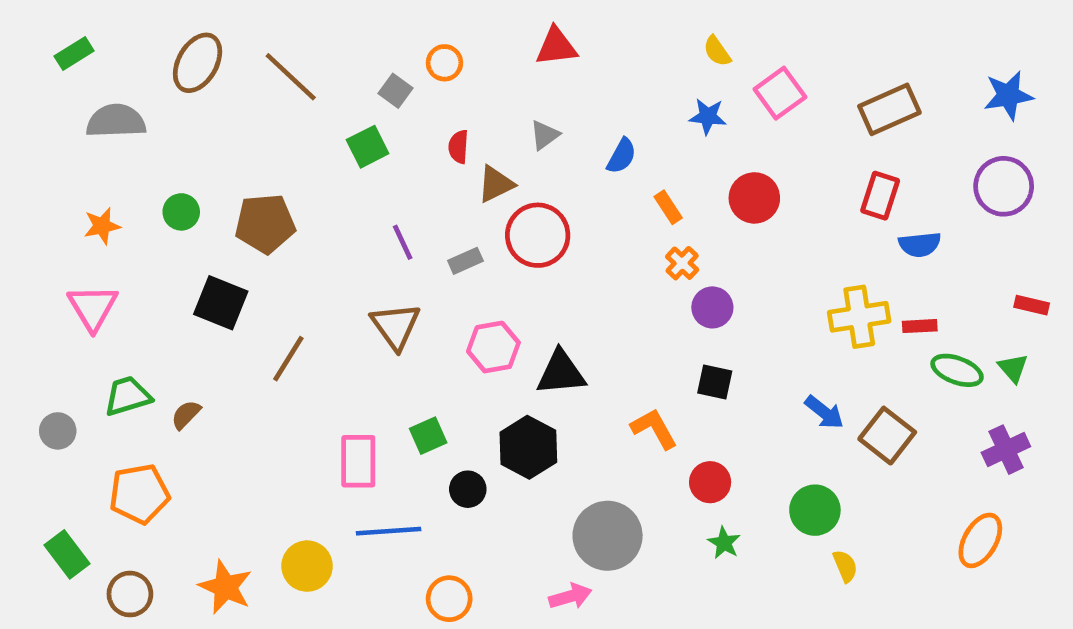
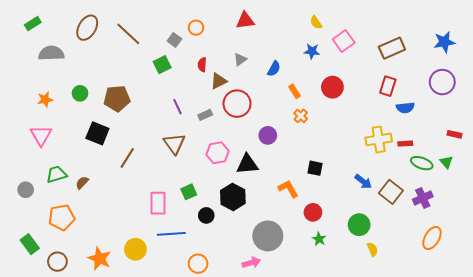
purple circle: (712, 307) -> (268, 135), moved
purple cross: (1006, 450) -> (423, 198), moved

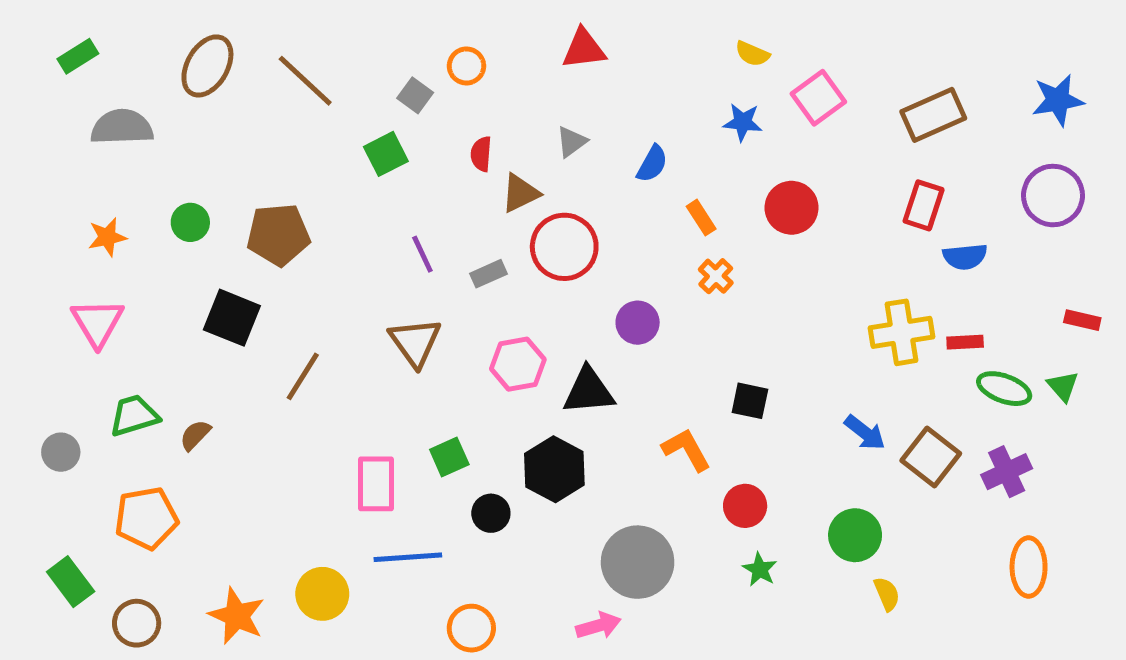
yellow semicircle: (316, 23) -> (752, 54), turned -32
orange ellipse: (432, 238) -> (1029, 567), turned -30

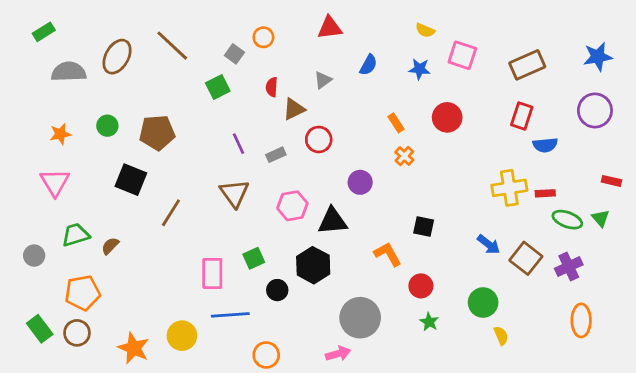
brown ellipse: (207, 66) -> (117, 57), moved
pink square: (818, 98) -> (462, 55), turned -36
blue semicircle: (652, 164) -> (368, 65), moved
red circle: (564, 247) -> (319, 139), size x0.7
brown circle: (137, 623) -> (77, 333), moved

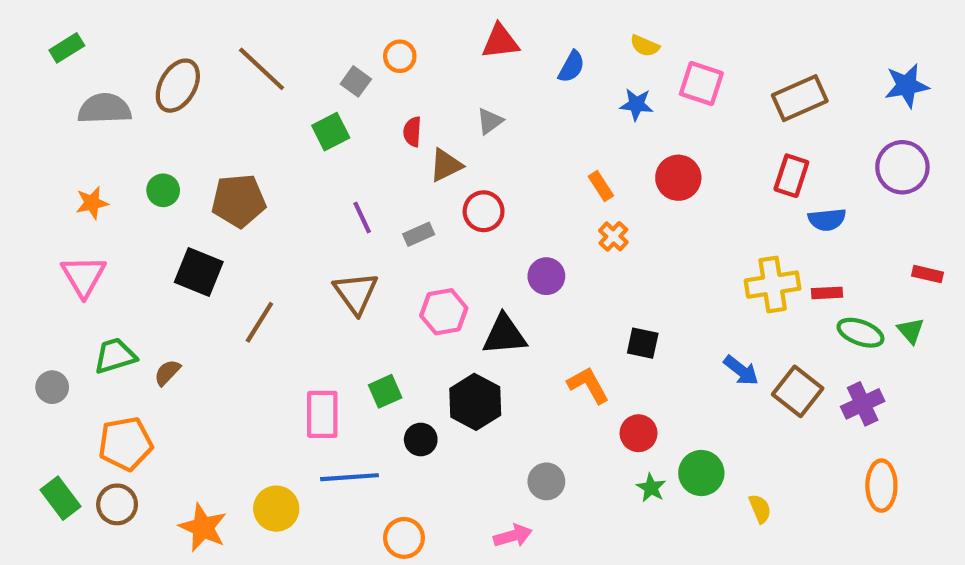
blue semicircle: (368, 65) -> (572, 67), moved
green circle: (483, 302) -> (701, 473), moved
gray circle: (360, 318) -> (546, 481), size x0.6

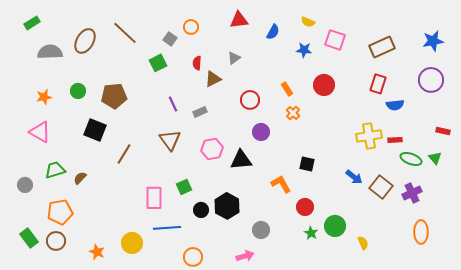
red circle: (484, 211) -> (250, 100), moved
pink triangle: (84, 276) -> (40, 132), turned -30
black hexagon: (475, 402) -> (227, 206), moved
orange star: (203, 527) -> (97, 252), size x0.7

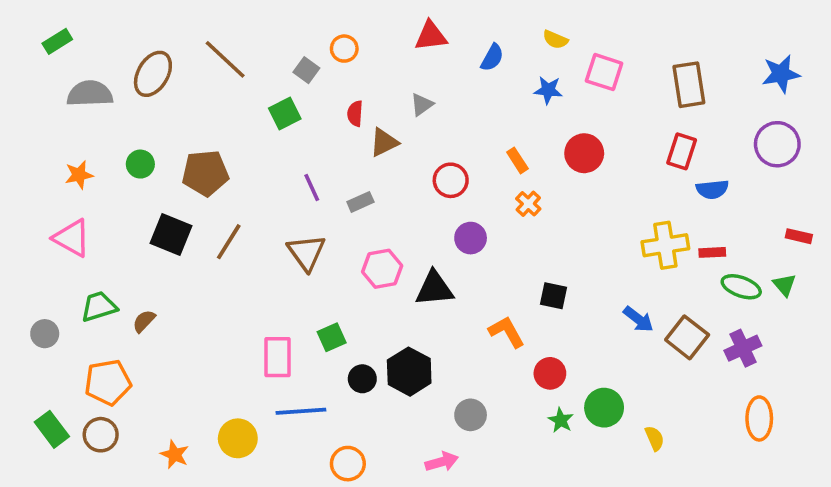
brown rectangle: (382, 47) -> (689, 85), turned -75
brown line: (124, 154) -> (229, 242), moved

